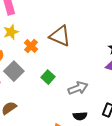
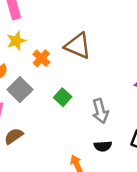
gray arrow: (78, 88) -> (100, 111), turned 96

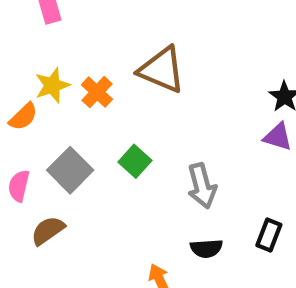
yellow star: (16, 41) -> (52, 85), moved
gray square: (20, 90) -> (70, 170), moved

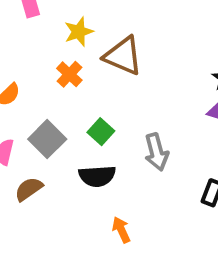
yellow star: (52, 85) -> (79, 32), moved
black semicircle: (206, 248) -> (97, 176), moved, size x1.4

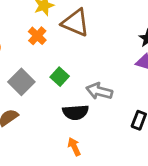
gray arrow: (156, 152) -> (99, 91), turned 120
black semicircle: (97, 176) -> (76, 112), moved

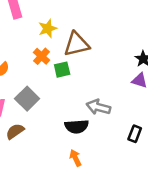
brown triangle: (76, 23) -> (77, 44), turned -36
green square: (60, 77) -> (62, 70), moved, turned 35

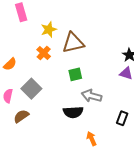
green square: (62, 70) -> (75, 74), moved
orange arrow: (75, 158) -> (92, 139), moved

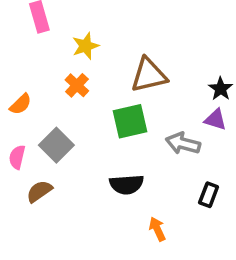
brown triangle: (73, 43) -> (149, 75), moved
green square: (75, 74) -> (130, 121), size x1.5
gray arrow: (92, 96) -> (183, 143), moved

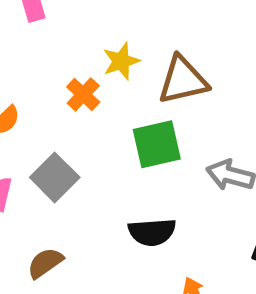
yellow star: (85, 46) -> (121, 61), moved
brown semicircle: (39, 191) -> (45, 263), moved

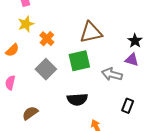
yellow star: (121, 61) -> (26, 24), moved
gray square: (55, 177) -> (46, 69), moved

